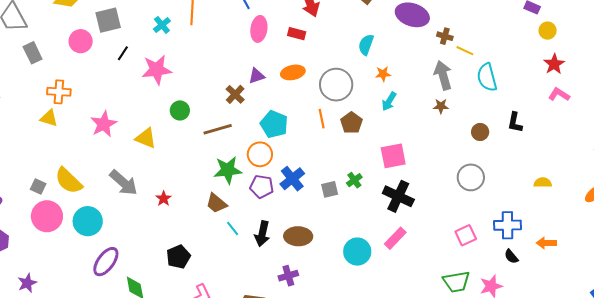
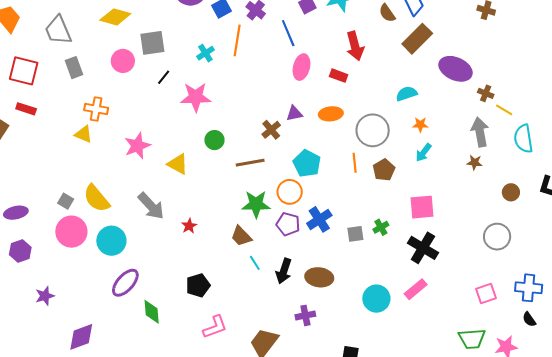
cyan semicircle: (366, 45) -> (406, 94), turned 45

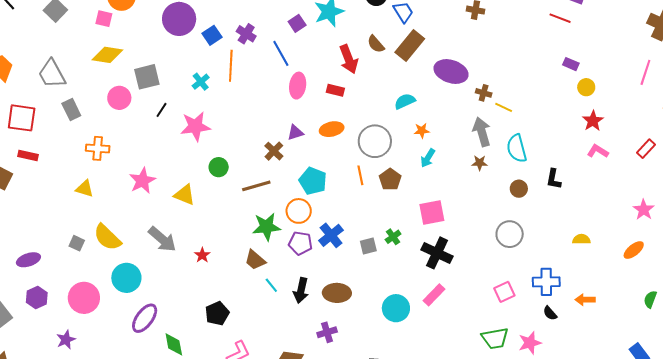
brown semicircle: (387, 13) -> (376, 44), moved
yellow triangle: (84, 134) -> (85, 189), moved
cyan semicircle: (523, 139) -> (517, 148), moved
pink circle: (71, 232) -> (84, 298), moved

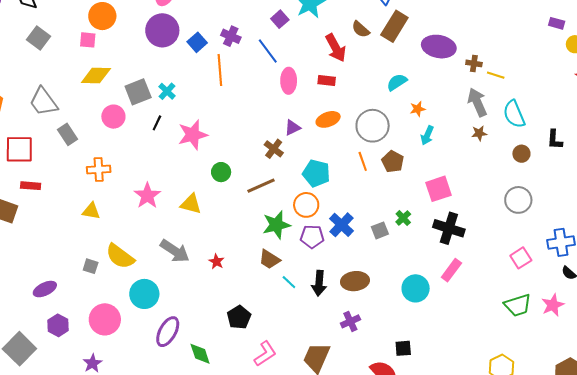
cyan cross: (201, 82) -> (167, 91), moved

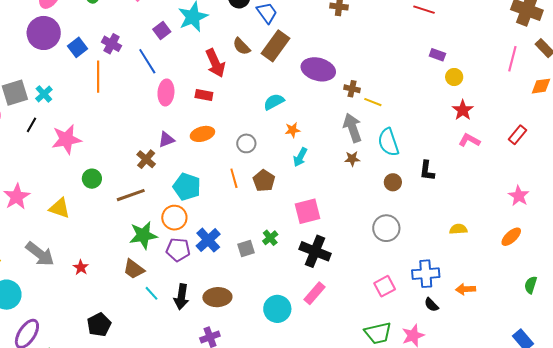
gray circle: (373, 126) -> (246, 143), size x0.6

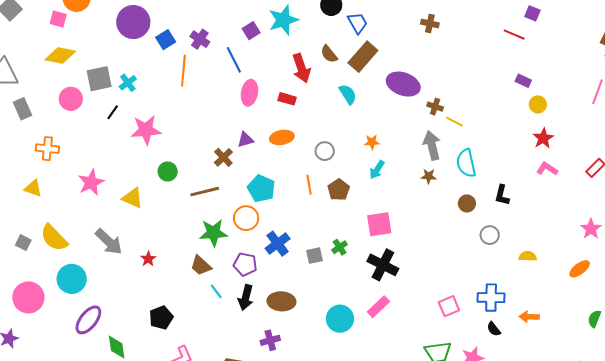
cyan semicircle: (274, 102) -> (348, 94), moved, turned 80
gray circle: (386, 228) -> (490, 235), moved, size x0.7
purple pentagon: (178, 250) -> (245, 264), moved

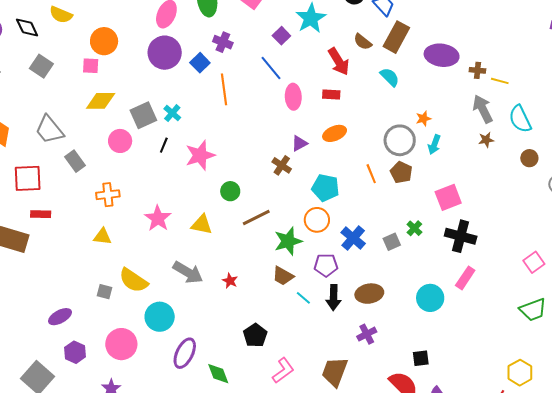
purple cross: (200, 39) -> (223, 42), moved
gray circle: (325, 151) -> (400, 140), moved, size x1.6
brown line: (205, 192) -> (256, 218), moved

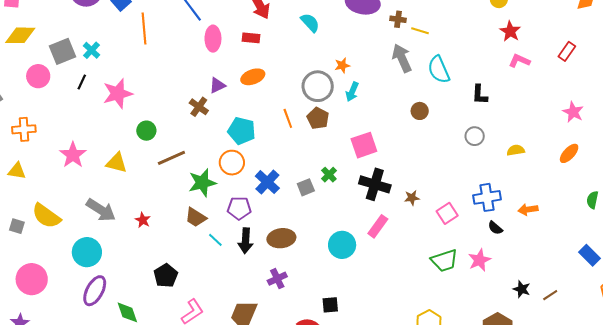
brown star: (486, 140) -> (412, 198), moved
brown circle: (529, 158) -> (420, 111), moved
cyan circle: (160, 317) -> (87, 252), moved

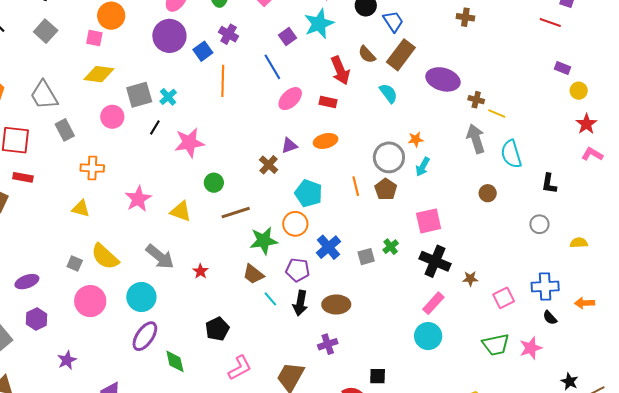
pink ellipse: (213, 39) -> (290, 99), turned 40
cyan circle: (342, 245) -> (428, 336), moved
pink circle: (32, 279) -> (90, 301), moved

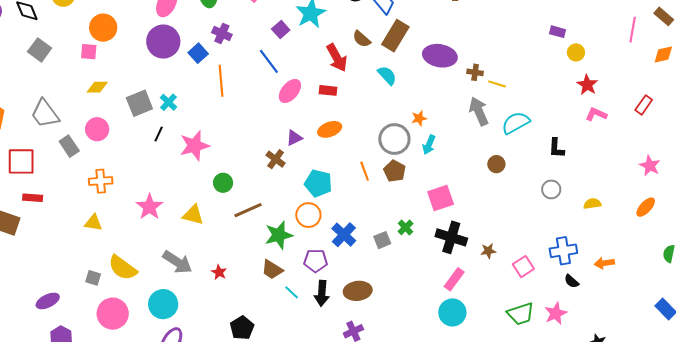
yellow diamond: (99, 74) -> (97, 87), size x0.7
pink circle: (112, 117) -> (97, 129), moved
cyan semicircle: (511, 154) -> (516, 123), turned 84

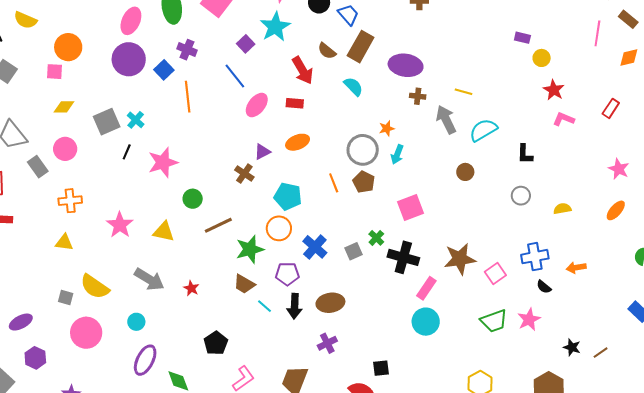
brown cross: (475, 72) -> (418, 96), moved
black cross: (451, 237) -> (403, 257), moved
brown star: (488, 251) -> (460, 259), size x2.0
cyan circle: (163, 304) -> (136, 322), size x0.6

